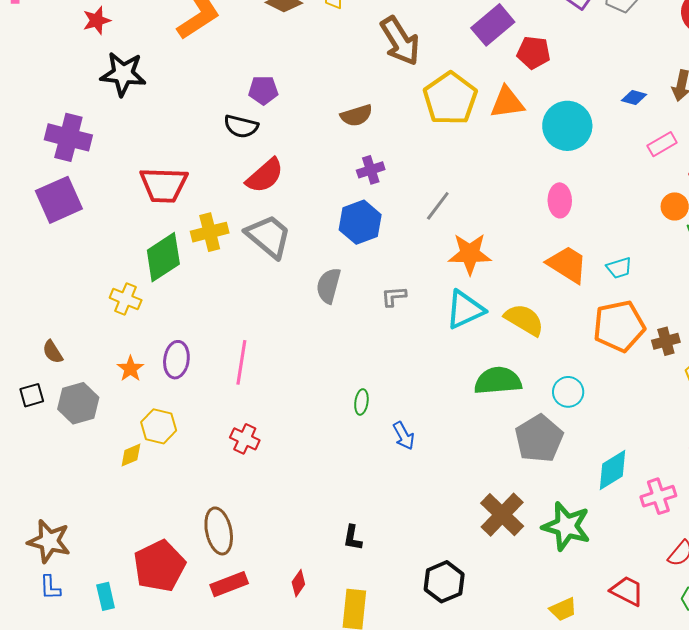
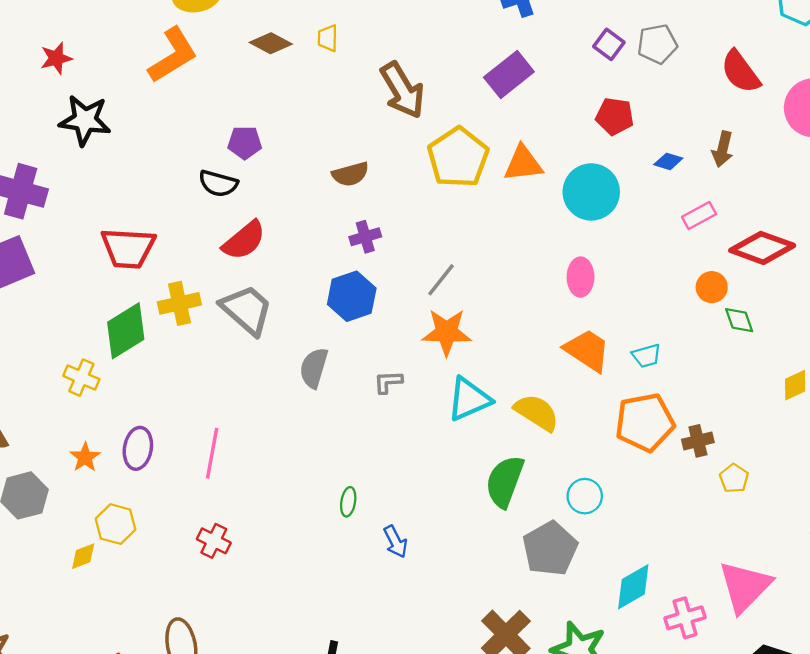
red pentagon: (534, 53) -> (615, 116), moved
orange star: (470, 254) -> (447, 332), moved
green semicircle: (498, 381) -> (505, 481), turned -66

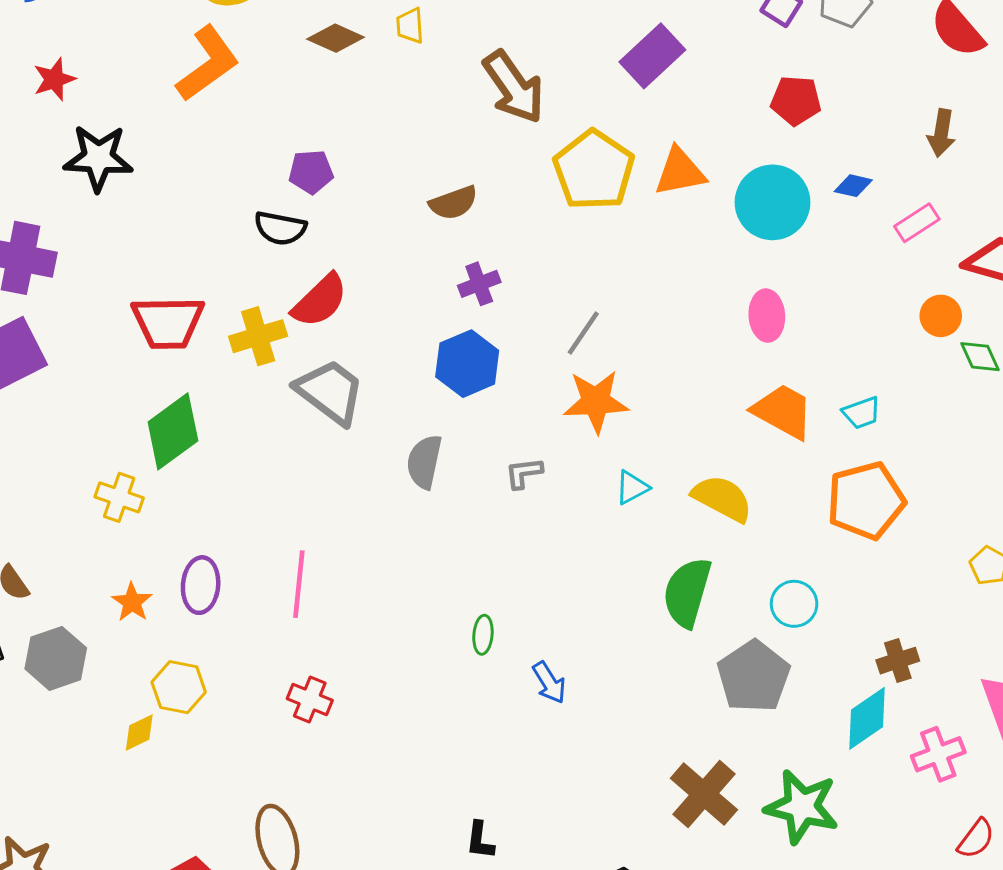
blue diamond: (668, 161) -> (853, 186), moved
yellow cross: (179, 303) -> (258, 336), moved
cyan triangle: (469, 399) -> (632, 488), size x0.6
brown cross: (698, 441) -> (898, 661), moved

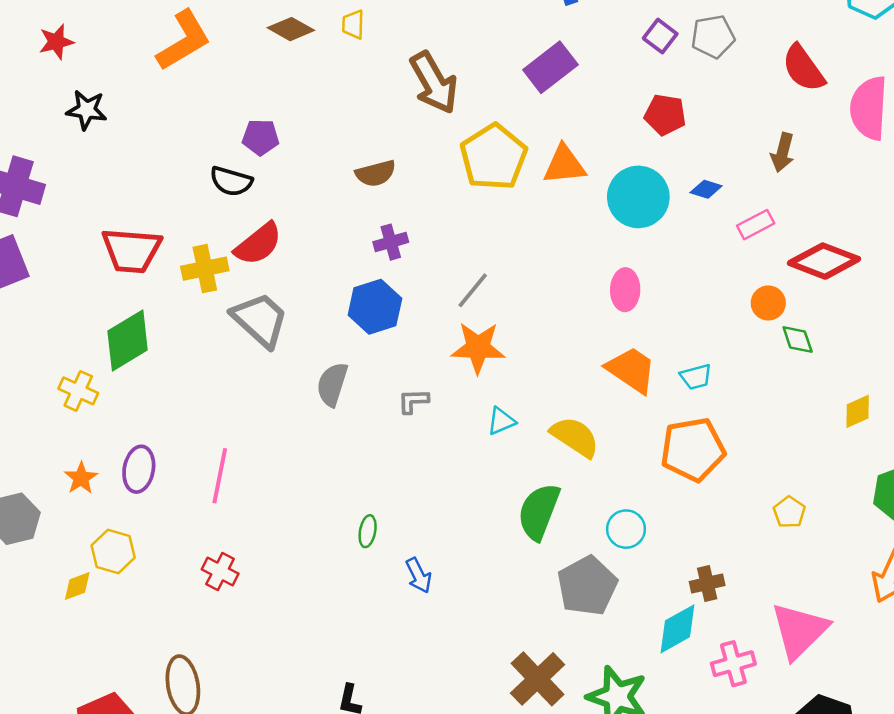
black star: (98, 158) -> (87, 110), size x0.7

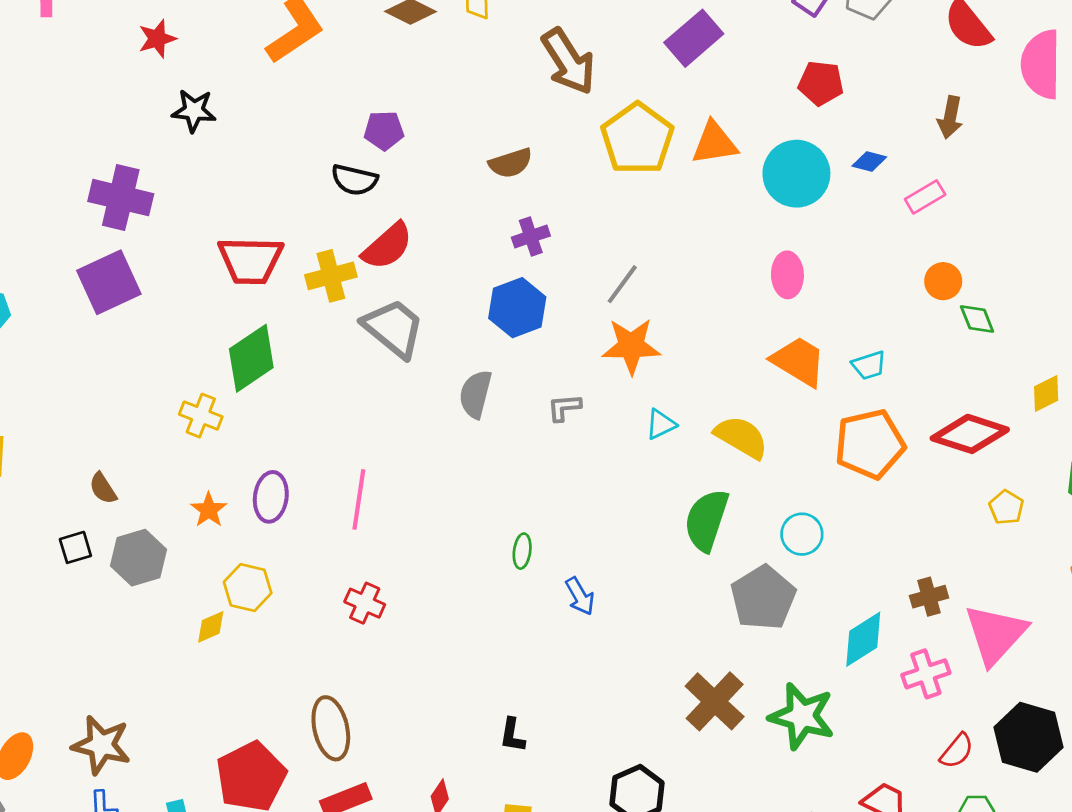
red diamond: (824, 261) -> (970, 434), moved
yellow pentagon: (789, 512) -> (1006, 507), moved
brown cross: (707, 584) -> (929, 597), moved

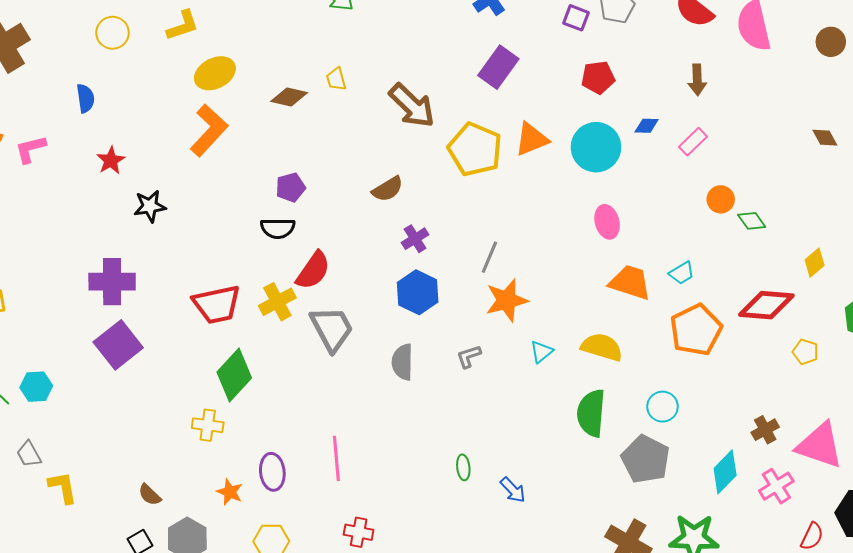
gray trapezoid: (394, 328) -> (332, 329), turned 36
pink triangle: (995, 634) -> (820, 445), turned -40

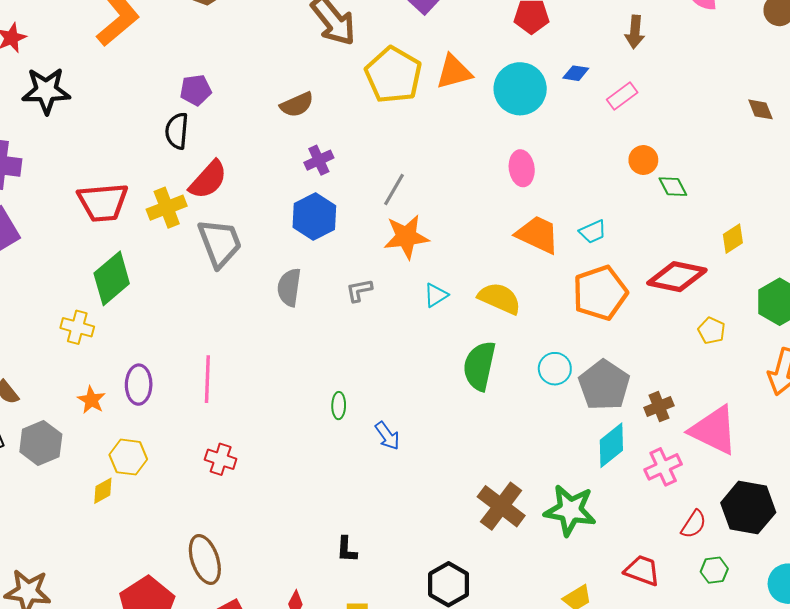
black star: (150, 206) -> (46, 91), size x1.4
black semicircle: (278, 228) -> (177, 131), turned 88
gray pentagon: (646, 459) -> (604, 385), moved

